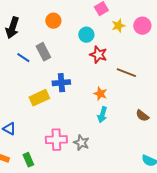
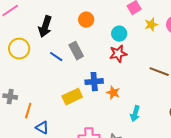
red star: (98, 55) -> (118, 54), moved, turned -30
orange star: (100, 94) -> (113, 93), moved

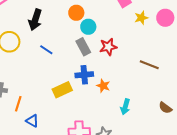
cyan circle: (119, 34) -> (88, 27), moved
gray rectangle: (76, 51) -> (83, 47), moved

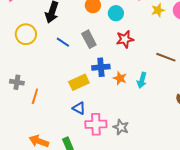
cyan circle: (88, 27) -> (116, 13), moved
gray rectangle: (83, 47) -> (89, 39), moved
cyan arrow: (125, 107) -> (142, 80), moved
blue triangle: (32, 121) -> (79, 108), moved

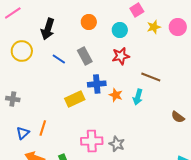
cyan circle: (116, 13) -> (120, 30), moved
brown line: (166, 57) -> (151, 77), moved
orange line: (35, 96) -> (43, 128), moved
blue triangle: (79, 108) -> (23, 133), moved, turned 48

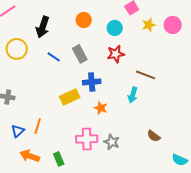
orange star: (116, 95) -> (101, 108), moved
brown semicircle: (178, 117) -> (154, 136), moved

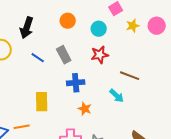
cyan arrow: (133, 95) -> (117, 96), turned -63
yellow rectangle: (70, 97) -> (42, 102), moved, turned -66
orange line: (38, 126) -> (22, 127), turned 63

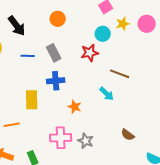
black arrow: (27, 28) -> (17, 26), turned -55
cyan circle: (99, 29) -> (103, 34), moved
blue line: (38, 58) -> (28, 56), turned -32
blue cross: (76, 83) -> (56, 81), moved

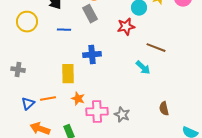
gray rectangle: (54, 53) -> (90, 14), moved
orange star: (75, 107) -> (78, 99), moved
brown semicircle: (128, 135) -> (164, 109), turned 40

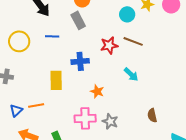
yellow circle: (27, 22) -> (19, 41), moved
red star: (126, 27) -> (109, 45), moved
brown line: (156, 48) -> (133, 41), moved
orange star: (78, 99) -> (97, 91), moved

